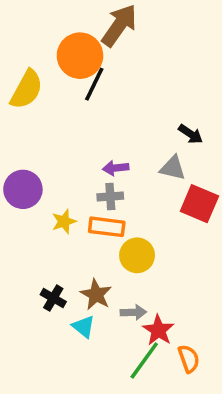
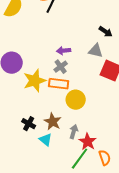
gray cross: (110, 196) -> (61, 67), turned -32
yellow star: (64, 221) -> (35, 81), size x1.6
gray arrow: (133, 312) -> (74, 132), turned -72

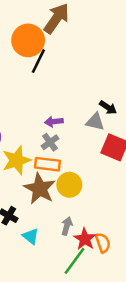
black arrow: (106, 32) -> (108, 107), moved
brown star: (53, 122) -> (40, 189), moved, size x1.4
orange semicircle: (105, 158) -> (103, 243), moved

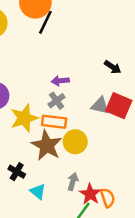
gray triangle: (95, 122) -> (100, 106), moved

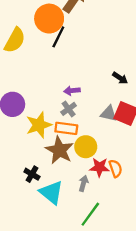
cyan triangle: (38, 192) -> (51, 192), size x1.6
red star: (90, 194) -> (99, 167), moved, turned -30
orange semicircle: (108, 198) -> (115, 168), moved

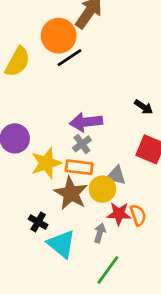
black line: (58, 37) -> (70, 58), turned 30
purple arrow: (72, 91) -> (86, 122), size x1.6
gray triangle: (109, 114) -> (116, 175), moved

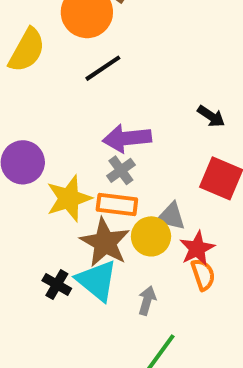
black line: (70, 58) -> (103, 68), moved
red star: (119, 214) -> (197, 248), moved, turned -30
cyan triangle: (61, 244) -> (97, 281), moved

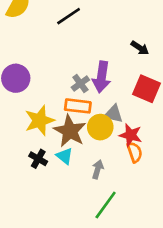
purple arrow: (127, 138) -> (102, 77), moved, turned -76
yellow star: (69, 198) -> (40, 120), moved
red star: (197, 248) -> (131, 135), turned -30
cyan triangle: (97, 281) -> (65, 156), size x0.6

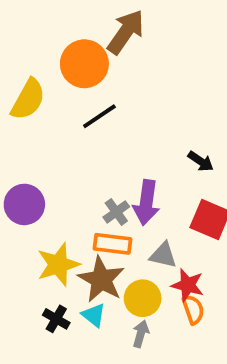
yellow circle: (100, 127) -> (143, 298), moved

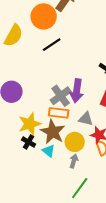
gray cross: (116, 212) -> (61, 96), size x1.5
black cross: (56, 319) -> (29, 142), moved

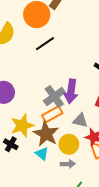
orange rectangle: (59, 113) -> (52, 114), turned -36
black cross: (29, 142) -> (11, 144), moved
gray arrow: (74, 161) -> (68, 164), turned 72

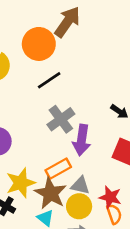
gray cross: (54, 97) -> (61, 119), moved
gray triangle: (80, 120) -> (80, 185), moved

